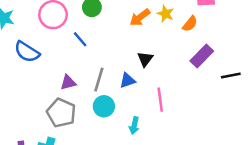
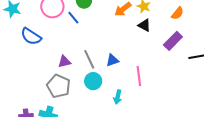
orange semicircle: (190, 24) -> (177, 13), moved
blue line: (80, 39) -> (73, 18), moved
black triangle: (145, 59) -> (144, 25), moved, turned -40
gray line: (99, 80) -> (89, 59), turned -42

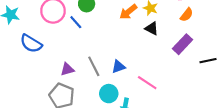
pink line: (139, 76) -> (147, 83), turned -48
cyan circle: (93, 81) -> (109, 94), moved

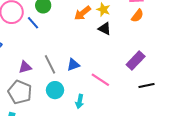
purple rectangle: (183, 44) -> (136, 61), moved
black line: (208, 61) -> (147, 86), moved
cyan circle: (109, 94) -> (55, 90), moved

